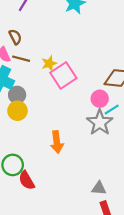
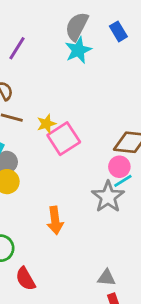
pink circle: (100, 99) -> (119, 167), moved
red semicircle: (27, 180) -> (25, 279), moved

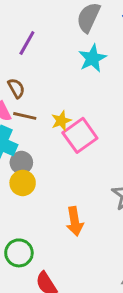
cyan star: (78, 50) -> (92, 58), moved

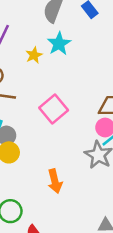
yellow star: (61, 121) -> (34, 55), moved

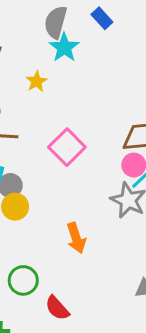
cyan star: (59, 44) -> (64, 47), moved

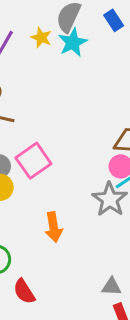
yellow star: (37, 81) -> (41, 37), moved, turned -30
pink square: (67, 147) -> (33, 161), moved

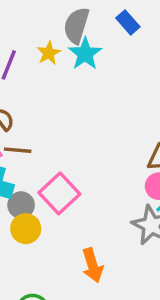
yellow star: (41, 37) -> (49, 53), turned 30

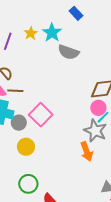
gray semicircle: (76, 25) -> (68, 52), moved, turned -85
yellow circle: (26, 229) -> (26, 147), moved
orange arrow: (92, 265) -> (87, 151), moved

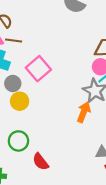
gray circle: (19, 123) -> (13, 83), moved
orange arrow: (87, 151) -> (84, 112), turned -144

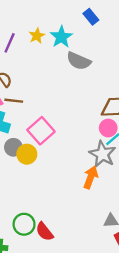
yellow circle: (20, 101) -> (27, 154), moved
green circle: (18, 141) -> (24, 224), moved

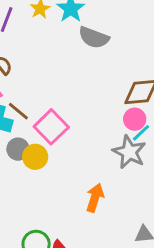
brown line: (14, 101) -> (18, 111), moved, turned 36
orange arrow: (91, 177) -> (95, 198), moved

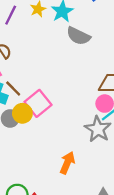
yellow circle: (35, 157) -> (22, 113), moved

